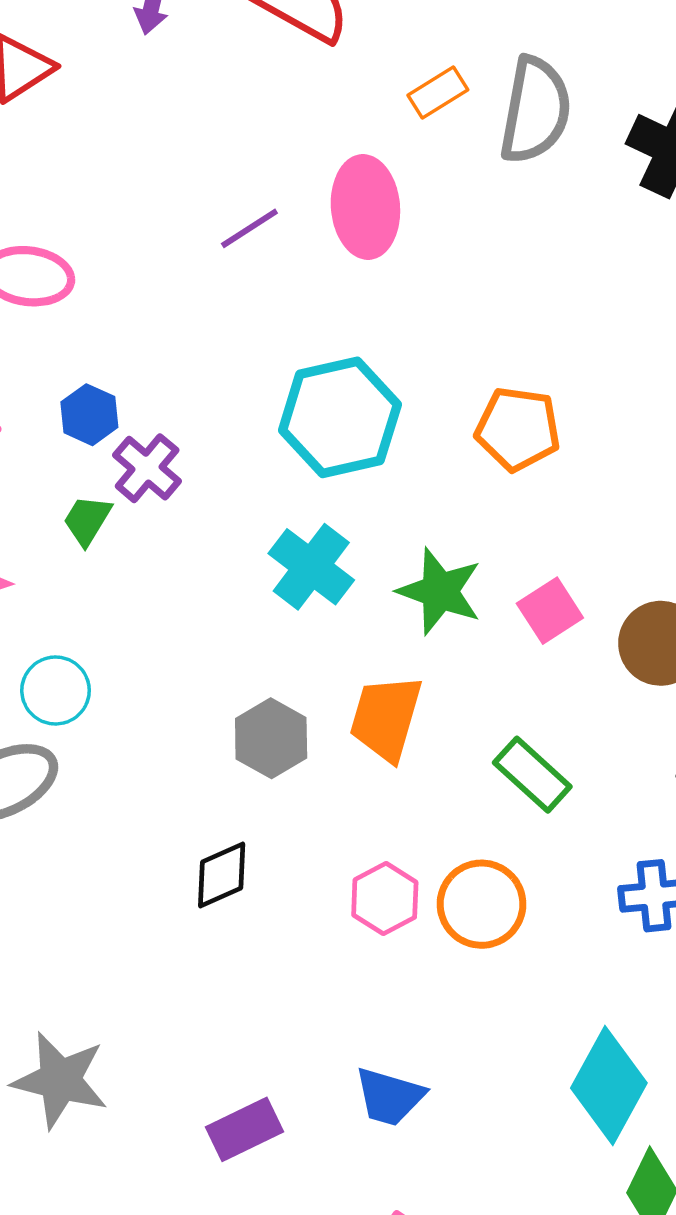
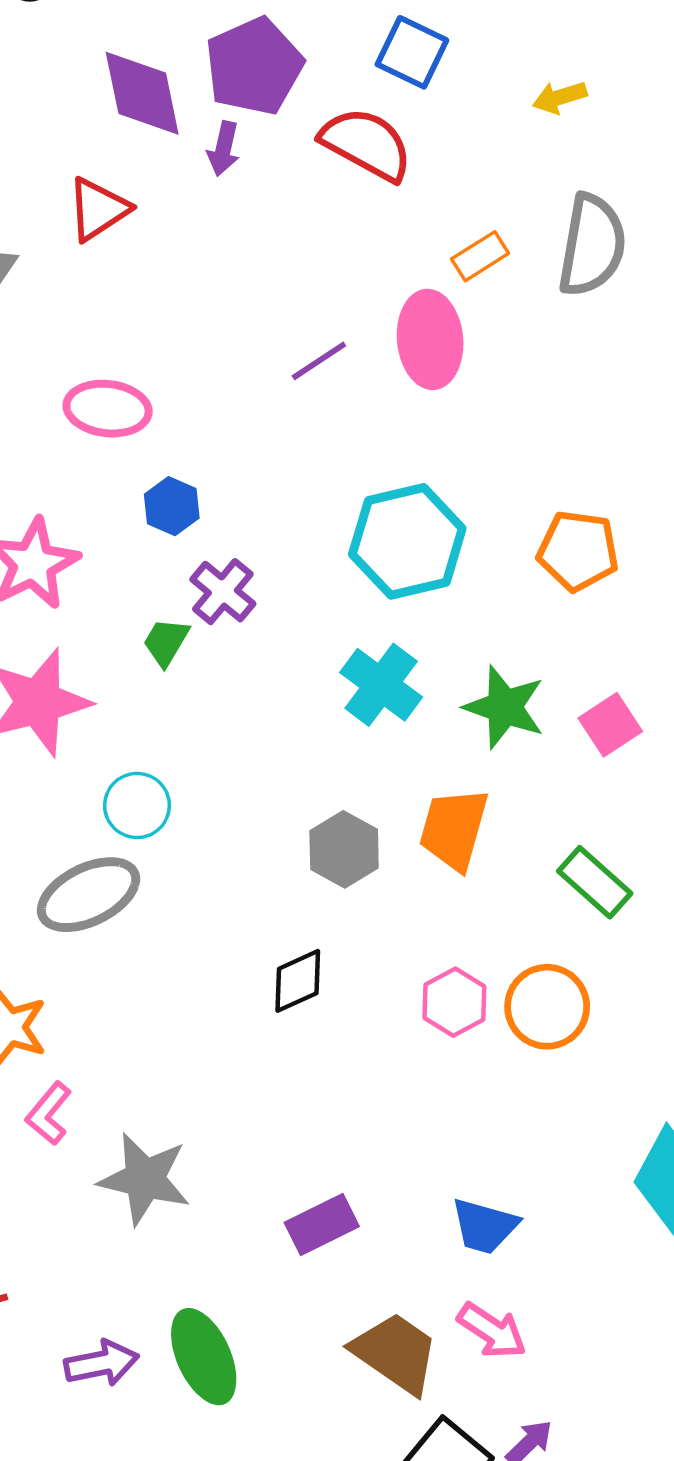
orange rectangle: (438, 93) -> (480, 256), moved
blue hexagon: (89, 415) -> (172, 506), moved
blue trapezoid: (390, 1097) -> (484, 1226), moved

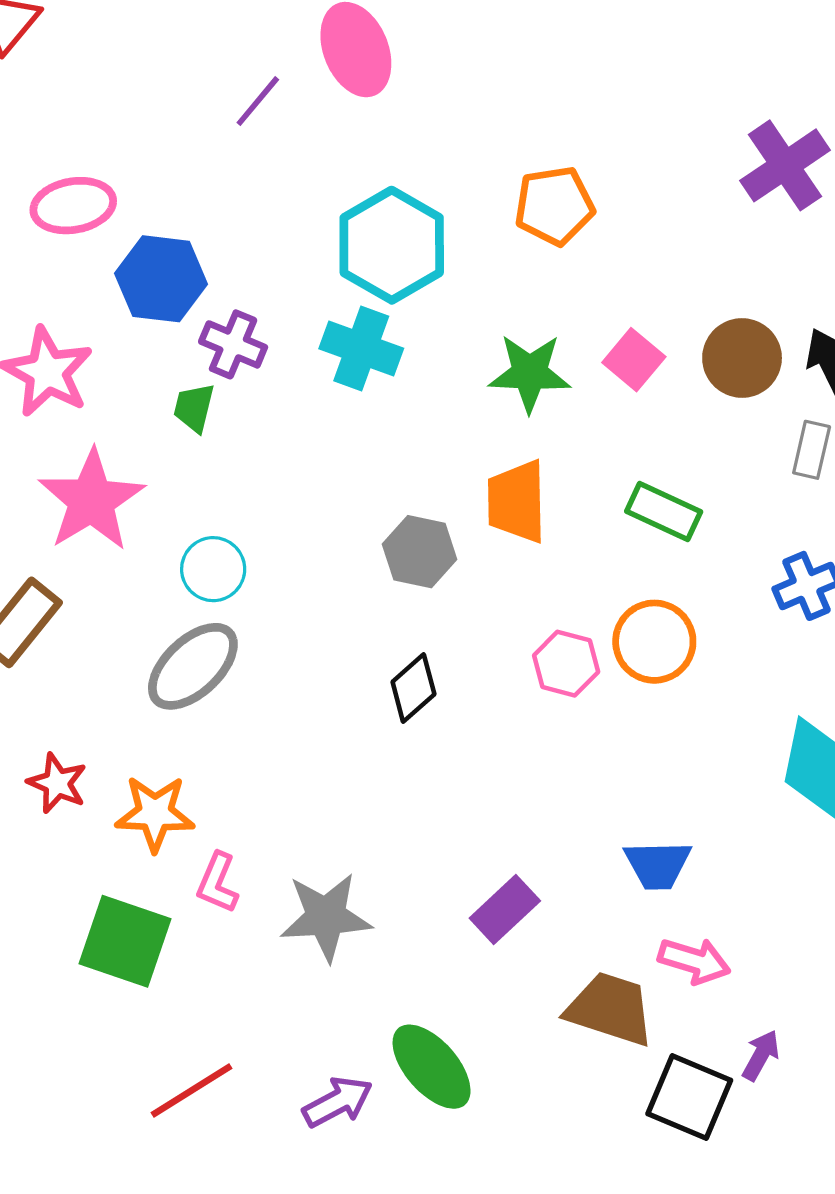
blue hexagon: (172, 506) -> (161, 279), size x1.6
cyan cross: (381, 685) -> (361, 349), moved

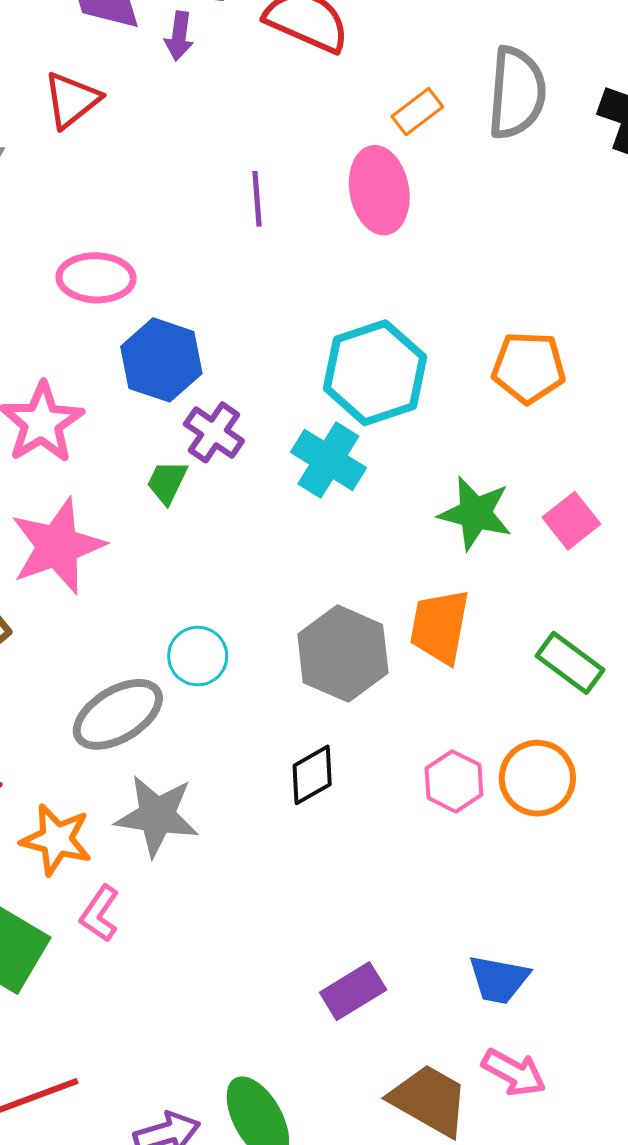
purple line: (258, 101) -> (257, 199), moved, turned -56
gray hexagon: (420, 552) -> (343, 654), size x1.4
cyan circle: (213, 569) -> (198, 656), moved
gray star: (326, 917) -> (157, 816), moved

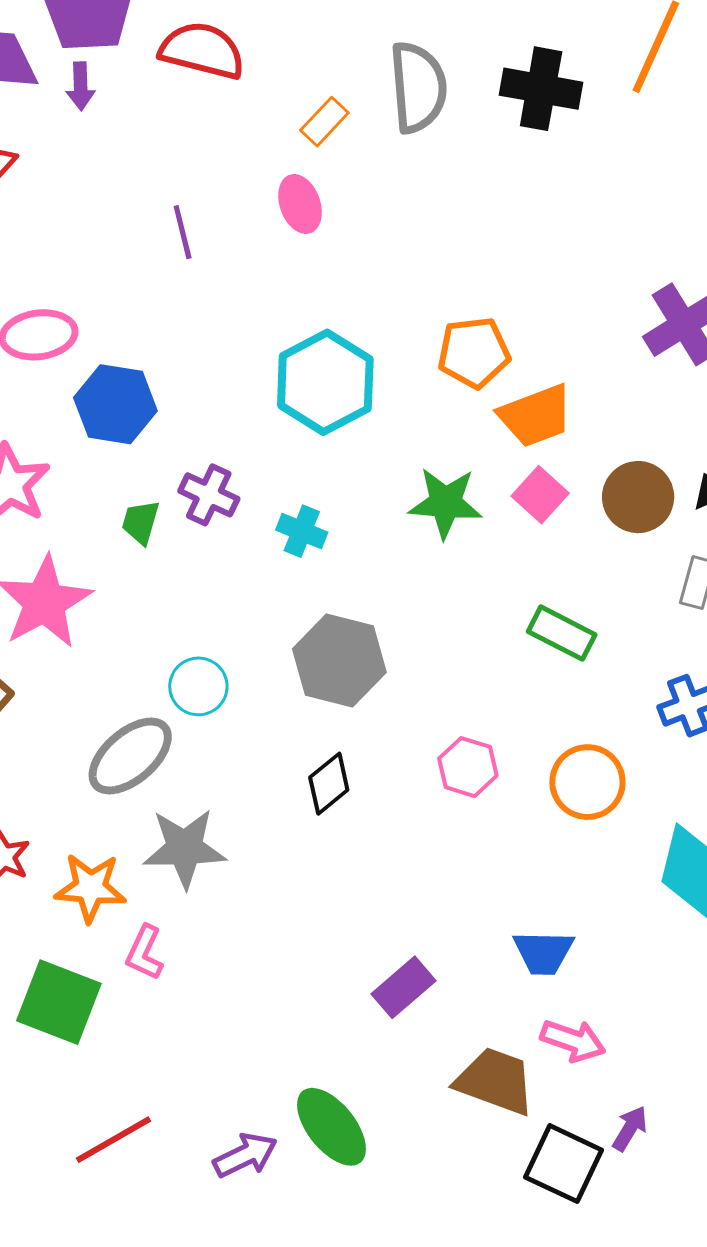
pink ellipse: (379, 190) -> (300, 204), size x0.7
purple cross: (214, 432) -> (209, 495), moved
cyan cross: (328, 460) -> (302, 531), moved, size x0.7
orange trapezoid: (440, 626) -> (536, 416), moved, turned -112
orange circle: (537, 778) -> (587, 782), moved

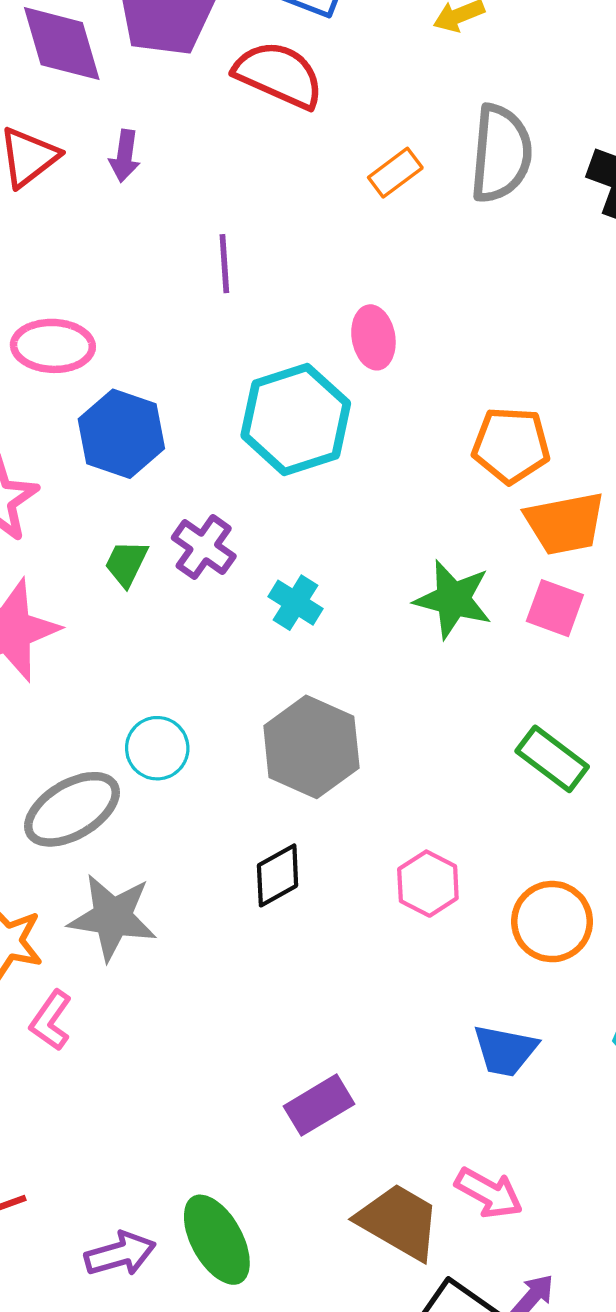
purple arrow: (81, 86) -> (125, 156), moved
pink ellipse: (300, 204) -> (373, 337), moved
cyan hexagon: (325, 382) -> (296, 419), moved
pink square: (540, 495) -> (555, 608), turned -32
blue trapezoid: (543, 952) -> (505, 1050), moved

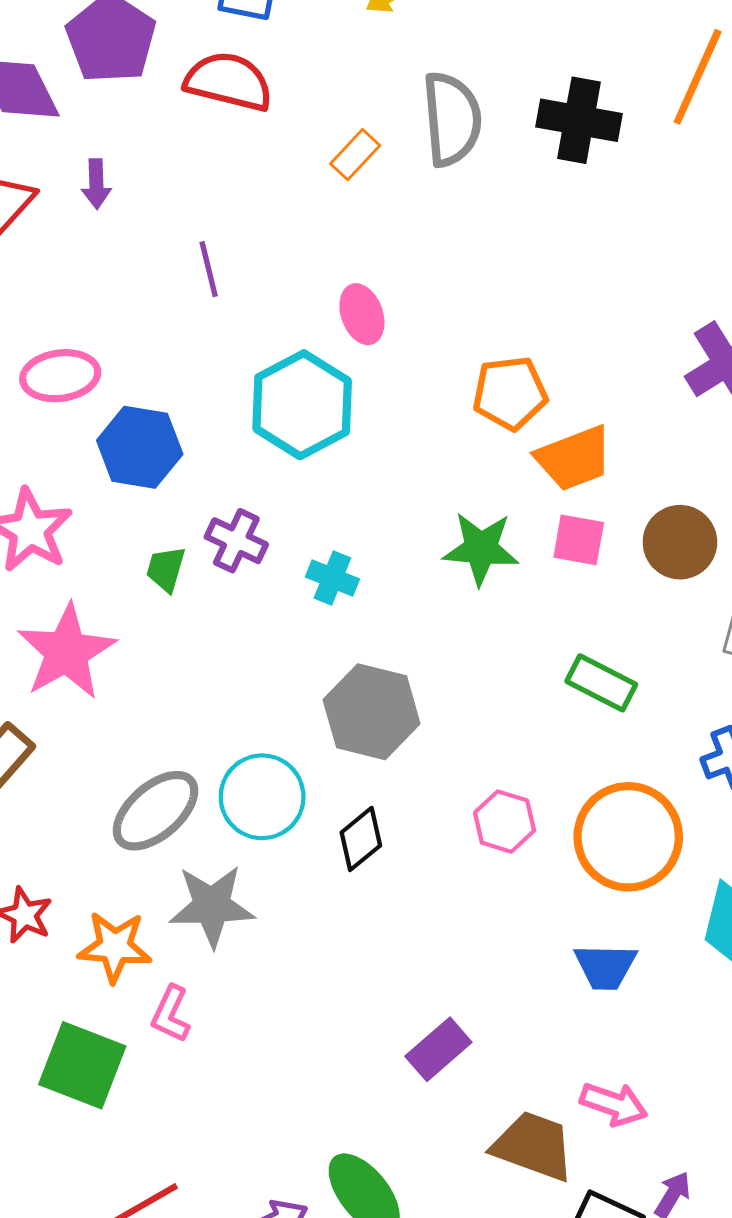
cyan circle: (157, 748) -> (262, 797), moved, size x1.4
orange circle: (552, 922) -> (628, 837), size x1.4

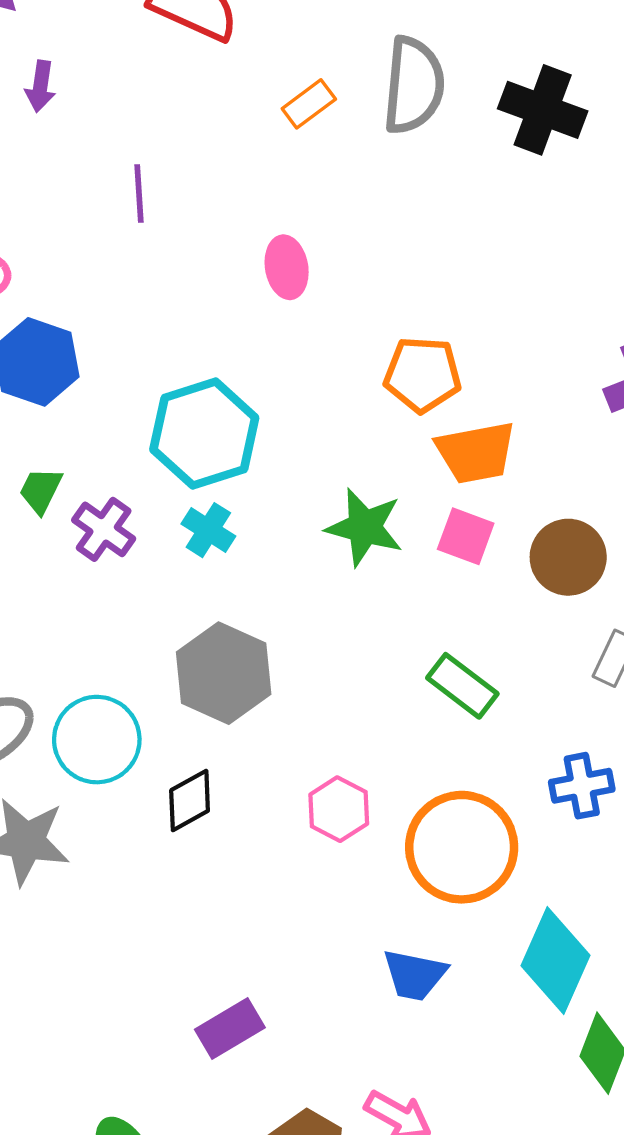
cyan hexagon: (302, 405) -> (204, 434), moved
purple cross: (236, 541) -> (104, 529), moved

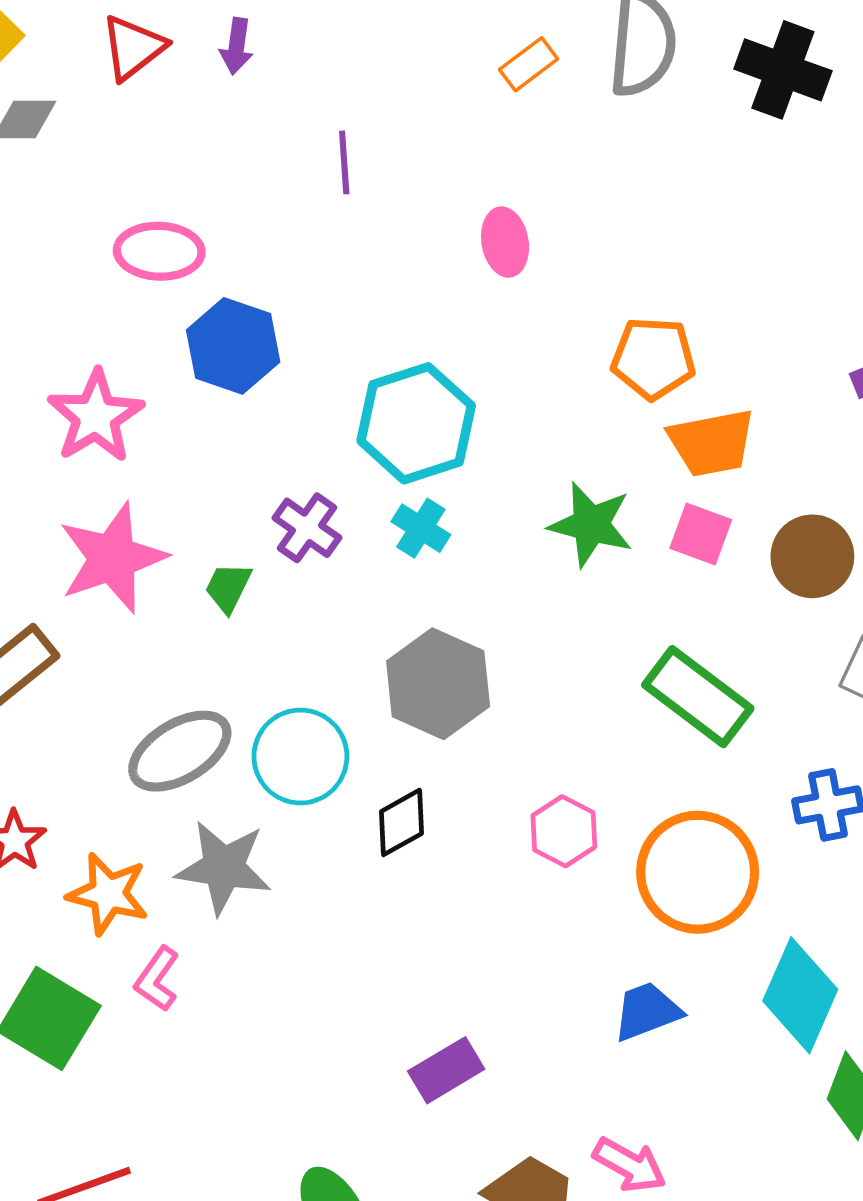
green trapezoid: (41, 490) -> (228, 587), moved
green rectangle: (462, 686) -> (698, 697), size x1.4
blue trapezoid: (415, 975) -> (647, 1011), turned 148

